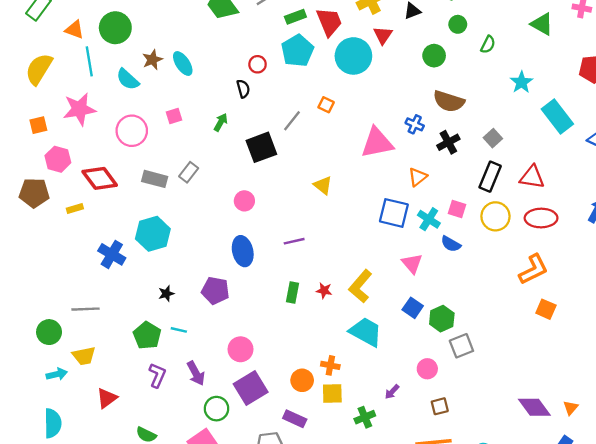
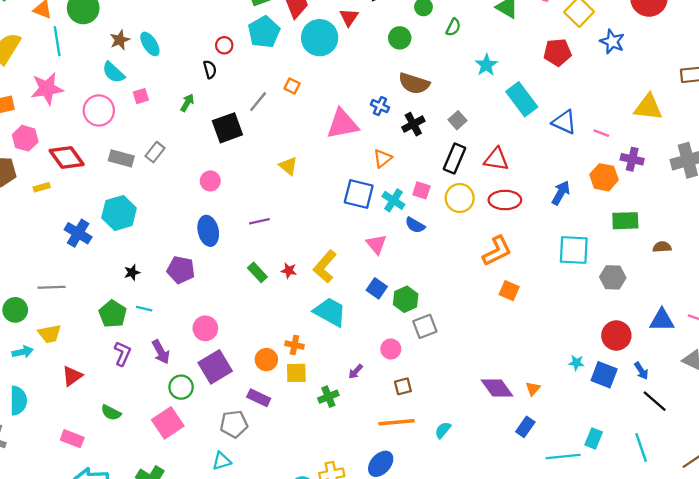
cyan semicircle: (128, 79) -> (113, 72), moved
green rectangle: (293, 293) -> (257, 272), turned -54

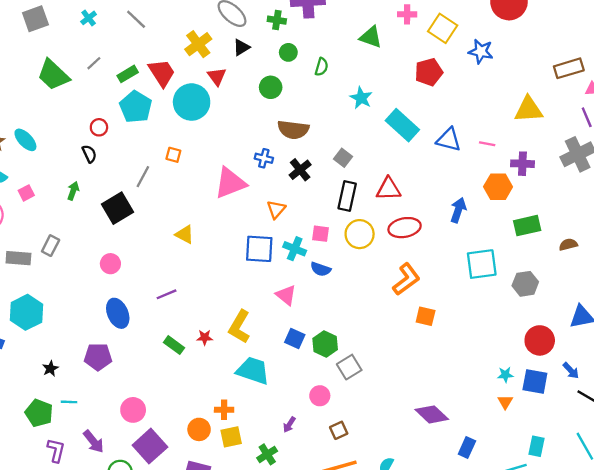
orange triangle: (533, 389) -> (505, 402), moved

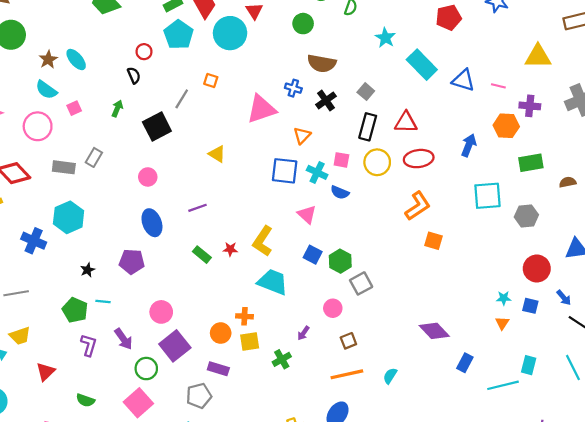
blue square: (535, 381) -> (530, 306), size x0.7

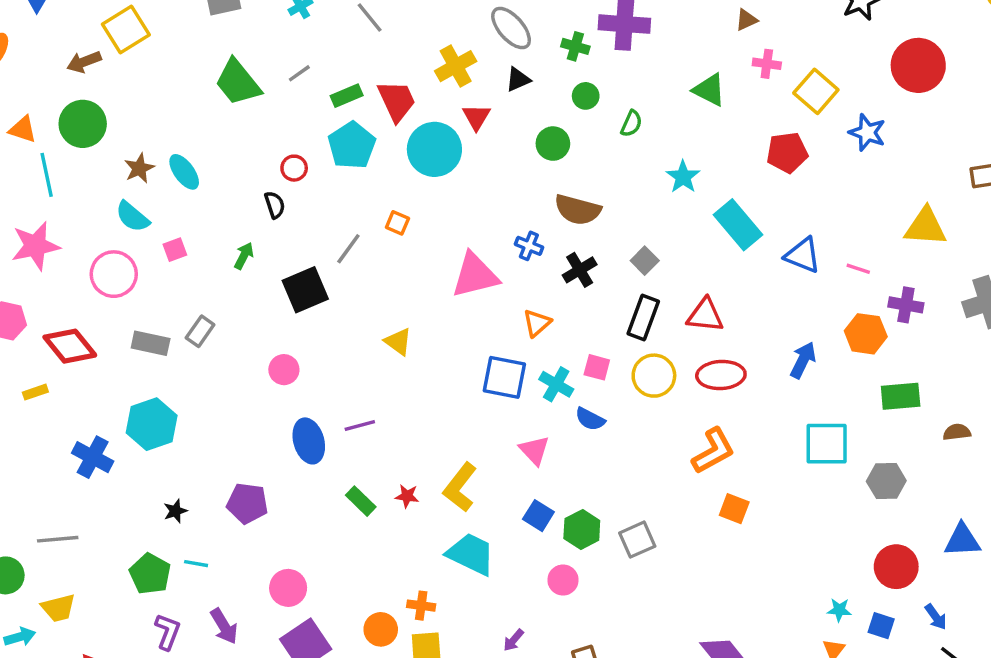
blue ellipse: (152, 223) -> (309, 441), moved
gray square: (361, 283) -> (637, 540), moved
pink circle: (333, 308) -> (563, 580), moved

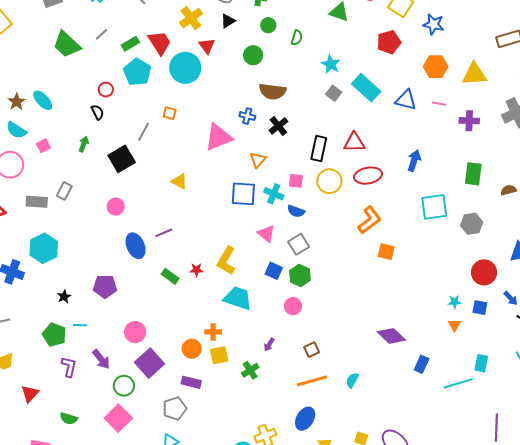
gray square: (645, 261) -> (334, 93), moved
orange hexagon: (866, 334) -> (436, 67), moved
green rectangle: (901, 396) -> (473, 174), turned -70
gray square: (637, 540) -> (299, 244), moved

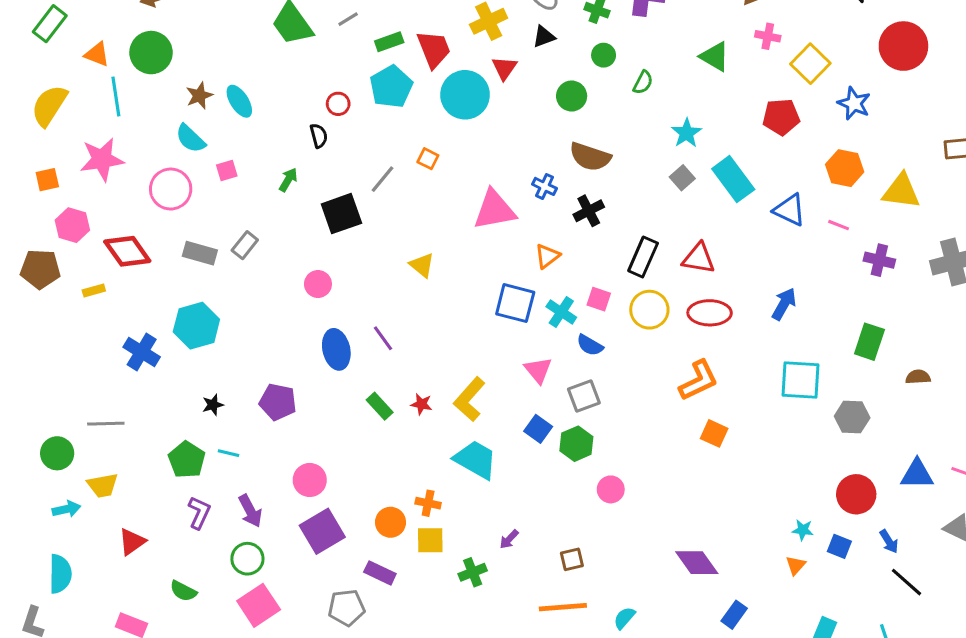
purple line: (164, 233) -> (383, 338), turned 66
pink circle: (293, 306) -> (611, 489), moved
green circle: (124, 386) -> (247, 559), moved

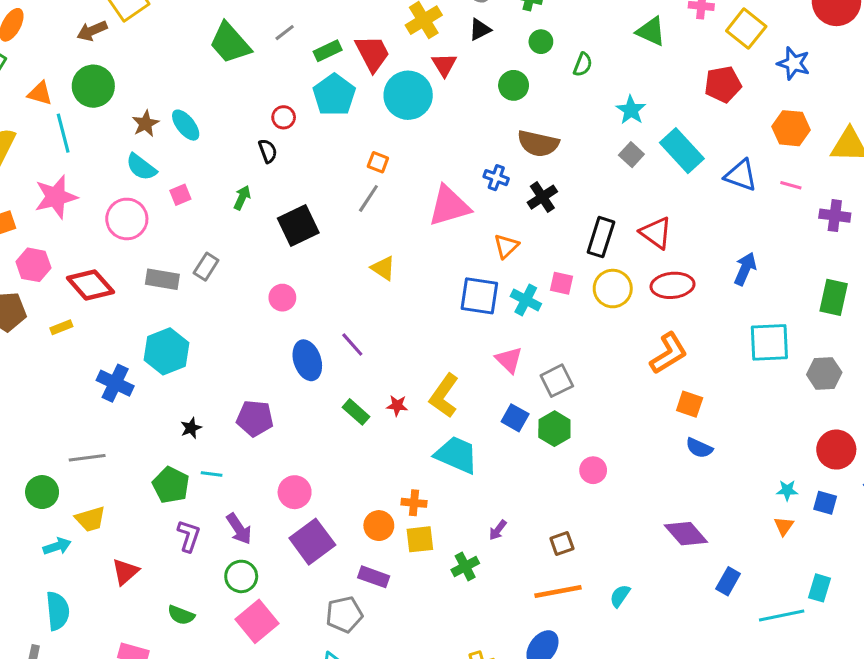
gray line: (383, 179) -> (368, 198), moved
red triangle: (699, 258) -> (656, 233), turned 32
blue semicircle: (590, 345) -> (699, 448), moved

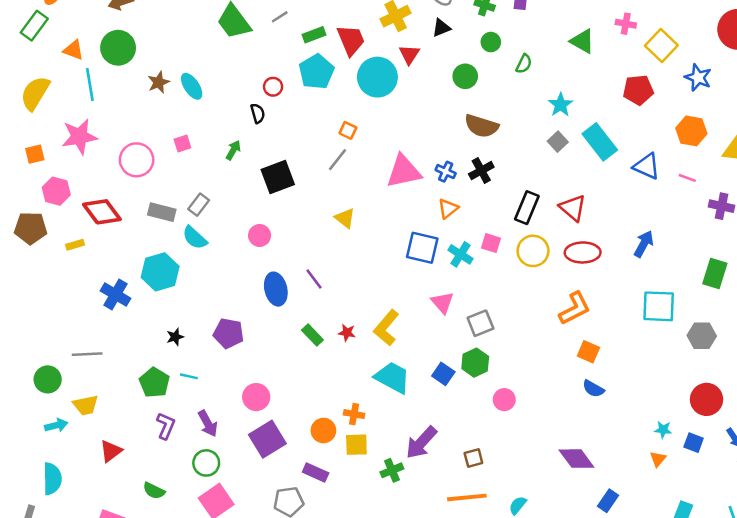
cyan semicircle: (141, 167) -> (195, 238), moved
blue cross: (496, 178) -> (446, 172), moved
blue square: (515, 418) -> (443, 374), moved
purple arrow: (498, 530) -> (421, 442), size x2.0

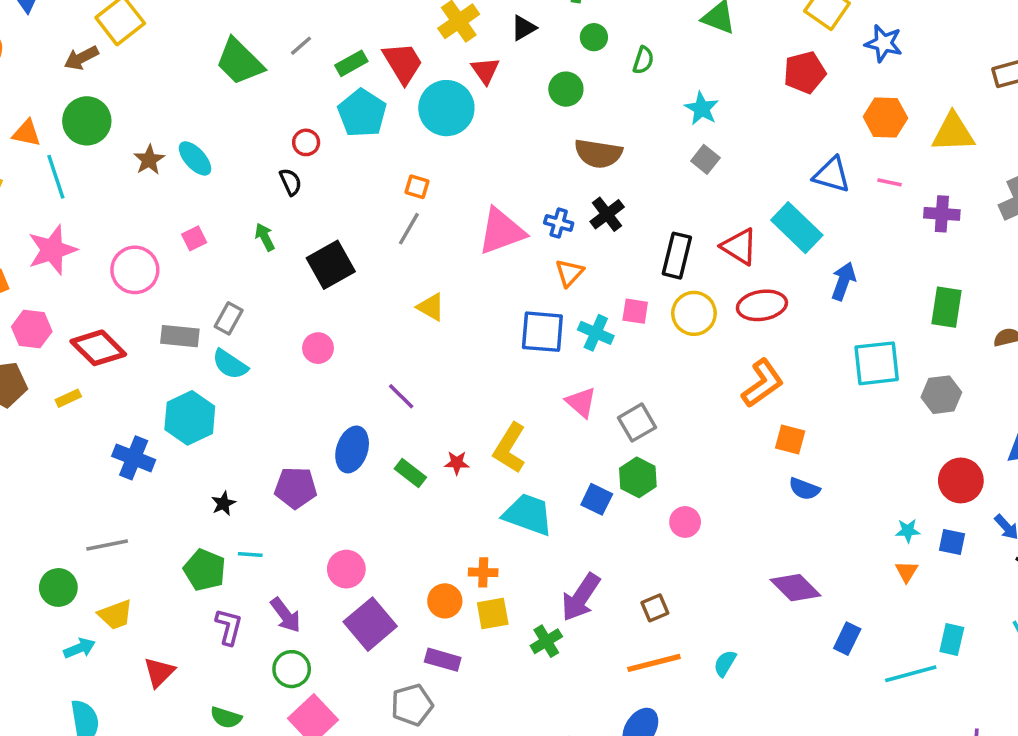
cyan rectangle: (600, 142) -> (797, 228), moved
green arrow: (233, 150) -> (265, 237), turned -48
blue ellipse: (276, 289) -> (352, 449), moved, turned 40

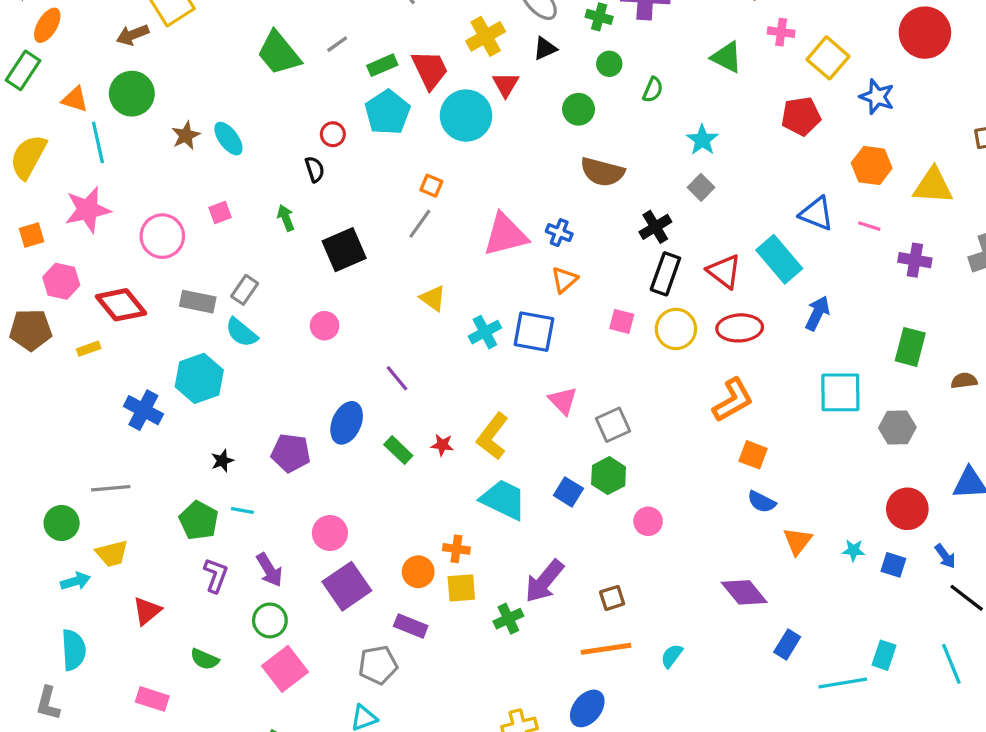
black cross: (607, 214) -> (655, 227), moved
cyan cross: (596, 333) -> (485, 332), moved, turned 32
orange triangle: (907, 572) -> (798, 541), moved, size x1.4

